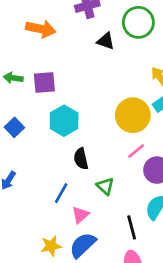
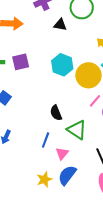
cyan hexagon: (64, 121) -> (62, 65), moved
green triangle: (105, 186) -> (77, 130), size x1.5

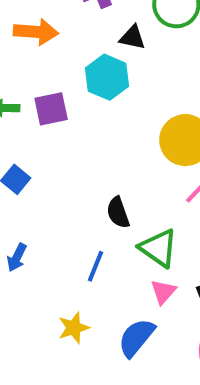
cyan hexagon: (62, 65) -> (107, 77), moved
pink triangle: (62, 153) -> (163, 292), moved
yellow star: (44, 179) -> (74, 328), moved

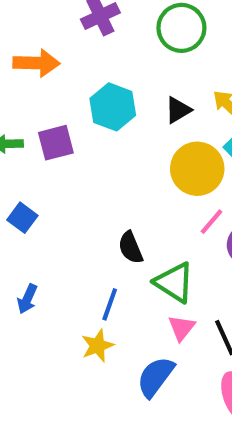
black triangle: (132, 37) -> (178, 110), moved, turned -40
yellow star: (74, 328) -> (98, 346), moved

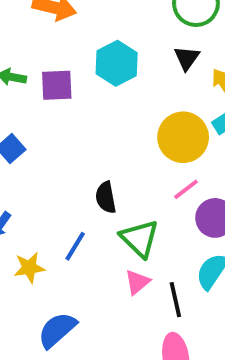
black triangle: (178, 110) -> (187, 58), moved, turned -36
yellow star: (98, 346) -> (29, 268), moved
blue semicircle: (156, 377) -> (57, 330), moved

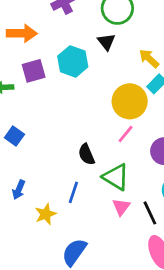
black triangle: (187, 58) -> (106, 42), moved
purple square: (57, 85) -> (34, 71), moved
pink line: (186, 189) -> (126, 134), moved

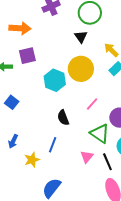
cyan hexagon: (73, 61) -> (55, 80), moved
yellow circle: (130, 101) -> (81, 69), moved
green triangle: (116, 177) -> (100, 133), moved

